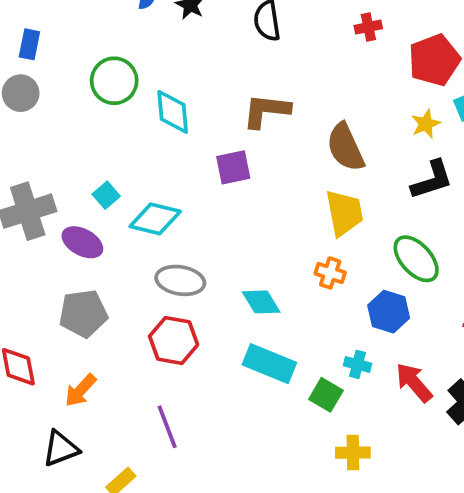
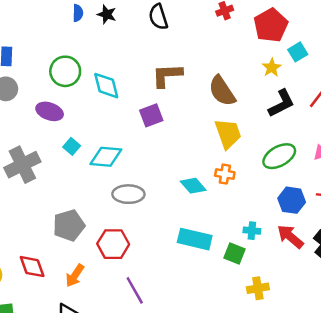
purple ellipse: (82, 242) -> (50, 111), moved
green ellipse: (416, 259) -> (279, 156), turned -68
cyan diamond: (261, 302) -> (193, 186), moved
blue hexagon: (389, 312) -> (292, 200), moved
red hexagon: (174, 340) -> (113, 244), moved

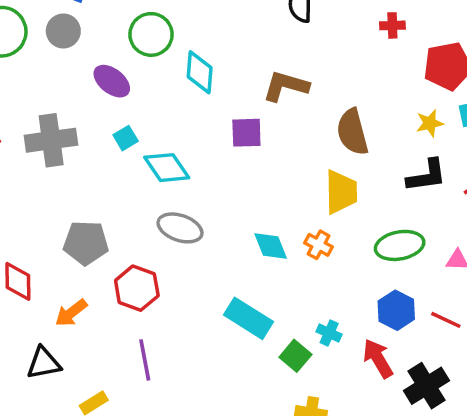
cyan diamond: (106, 157) -> (167, 168), turned 32

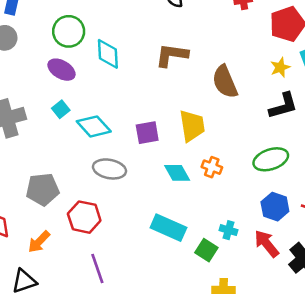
purple ellipse: (112, 81) -> (62, 70), moved
purple square: (246, 133) -> (147, 133), moved
yellow trapezoid: (341, 192) -> (192, 126), moved

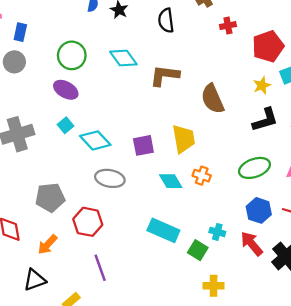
cyan diamond: (108, 54) -> (123, 58), moved, turned -32

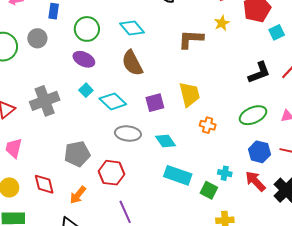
blue rectangle: (20, 32) -> (54, 11), moved
brown L-shape: (165, 76) -> (191, 39), moved
yellow star: (262, 85) -> (222, 23), moved
brown semicircle: (213, 99) -> (132, 63), moved
cyan diamond: (171, 181) -> (166, 141), moved

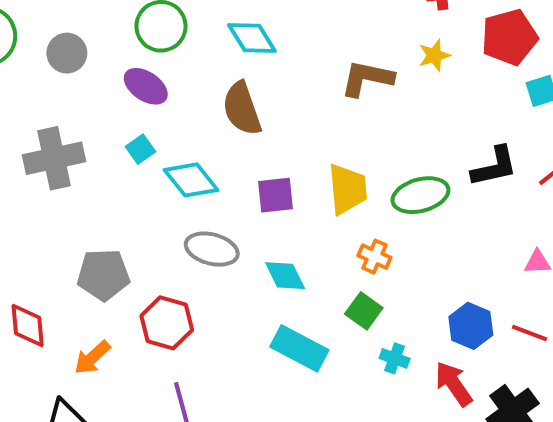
gray circle: (37, 38) -> (67, 53), moved
green ellipse: (253, 115) -> (420, 195), moved
green square: (209, 190) -> (364, 311), moved

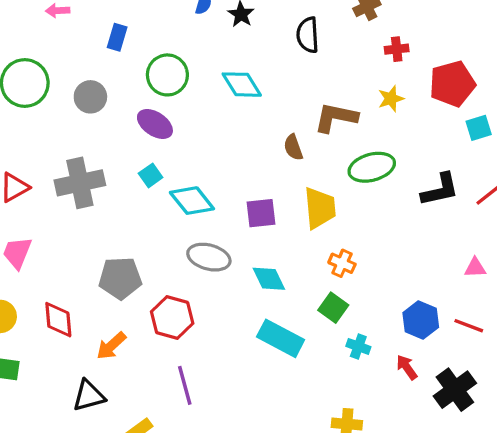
brown semicircle: (242, 109) -> (293, 147), moved, size x0.6
green ellipse: (420, 195) -> (372, 167), moved
red arrow: (454, 384) -> (407, 367), size x0.7

